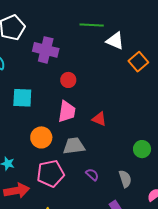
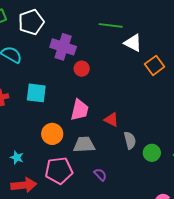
red circle: (68, 80) -> (82, 69), moved
gray semicircle: (125, 179) -> (130, 140), moved

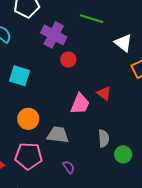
green line: (111, 25) -> (92, 19), moved
pink trapezoid: (80, 110) -> (80, 104), moved
red triangle: (111, 120) -> (104, 93), moved

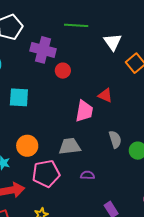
white triangle: (123, 43) -> (113, 42), turned 30
orange circle: (28, 119) -> (27, 146), moved
purple semicircle: (69, 167) -> (88, 175), turned -40

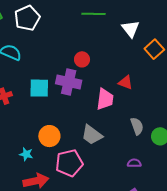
purple cross: (43, 50) -> (69, 82), moved
gray trapezoid: (70, 146) -> (92, 135), turned -135
purple semicircle: (88, 175) -> (134, 163), moved

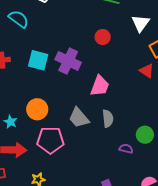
red circle: (82, 59) -> (103, 37), moved
red triangle: (125, 82) -> (147, 71), moved
gray semicircle: (137, 126) -> (108, 118), moved
purple semicircle: (134, 163) -> (126, 149), moved

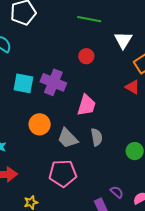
orange circle: (37, 109) -> (40, 124), moved
pink pentagon: (50, 140) -> (63, 173), moved
purple semicircle: (126, 149) -> (117, 192), moved, turned 32

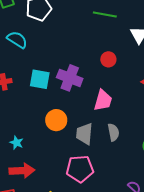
red circle: (86, 56) -> (108, 59), moved
gray trapezoid: (68, 138) -> (84, 134), turned 50

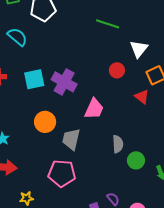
red circle: (108, 59) -> (117, 70), moved
cyan square: (40, 79) -> (34, 79), turned -30
gray semicircle: (113, 132) -> (118, 144), moved

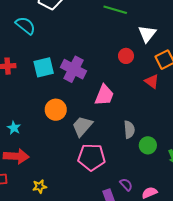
gray trapezoid: (71, 139) -> (82, 126), turned 30
pink pentagon: (62, 173) -> (92, 157), moved

